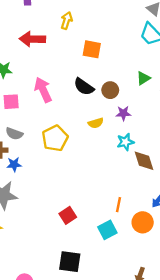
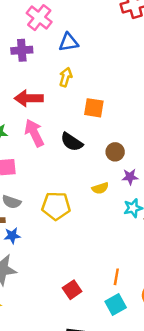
black semicircle: (84, 87) -> (72, 142), moved
pink arrow: (43, 90) -> (34, 133), moved
yellow pentagon: (55, 138) -> (56, 206), turned 30
orange line: (118, 205) -> (116, 277), moved

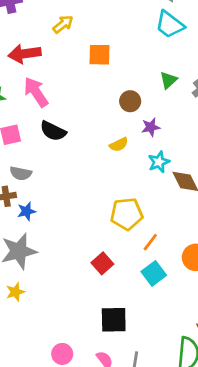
yellow arrow: (66, 77) -> (63, 24), turned 42
black semicircle: (72, 142) -> (53, 131), moved
yellow pentagon: (56, 206) -> (127, 214), moved
orange line: (116, 277) -> (150, 242), turned 35

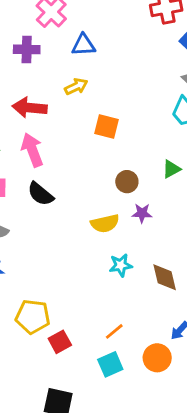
yellow semicircle: (119, 145) -> (105, 223), size x1.4
cyan star: (159, 162) -> (121, 265), moved
yellow pentagon: (127, 214) -> (33, 317), moved

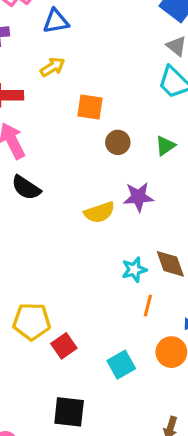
brown circle: (127, 182) -> (118, 142), moved
purple star: (142, 213) -> (138, 197), size x1.4
cyan star: (121, 265) -> (134, 270), moved
orange line: (114, 331) -> (148, 305), moved, turned -30

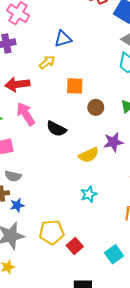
blue triangle: (56, 21) -> (63, 39), moved
black semicircle: (26, 188) -> (56, 129), moved
cyan star: (134, 270) -> (89, 194), moved

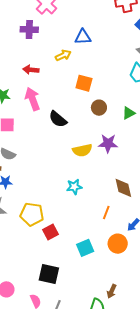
red arrow: (17, 84) -> (31, 70), size x0.7

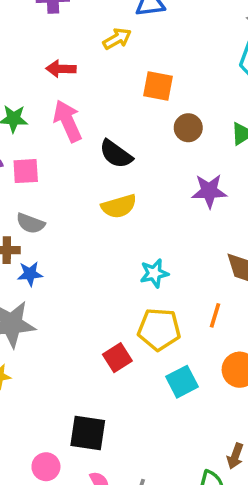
yellow semicircle: (82, 150) -> (119, 206), moved
yellow pentagon: (32, 214) -> (159, 329), moved
black square: (49, 274) -> (88, 433), moved

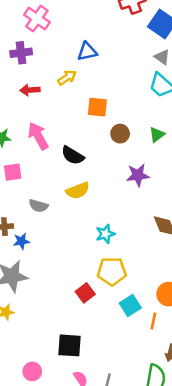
red arrow: (61, 69) -> (30, 90), moved
gray semicircle: (30, 223) -> (38, 206), moved
orange line: (215, 315) -> (153, 321), moved
pink circle: (46, 467) -> (32, 371), moved

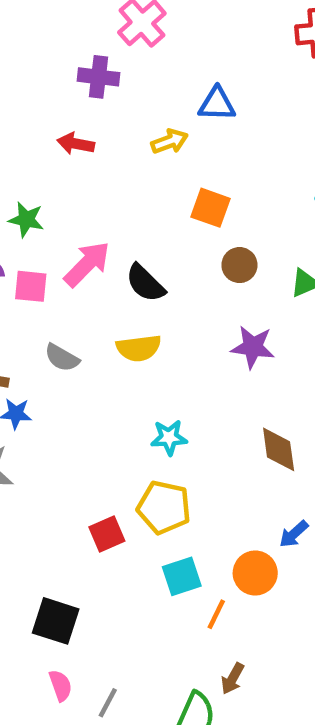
red arrow: (30, 90) -> (76, 144), moved
pink arrow: (38, 136) -> (87, 264), moved, turned 60

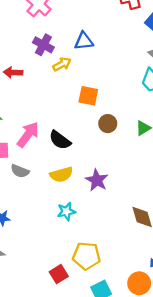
purple cross: (98, 77) -> (43, 45), moved, turned 30
purple star: (253, 347) -> (97, 180), moved, turned 30
gray semicircle: (62, 358) -> (20, 171), moved
cyan star: (169, 438) -> (66, 211), moved

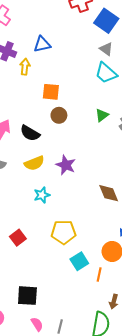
yellow arrow: (62, 64) -> (25, 67), turned -49
brown circle: (108, 124) -> (59, 115), moved
red square: (59, 274) -> (18, 238), moved

